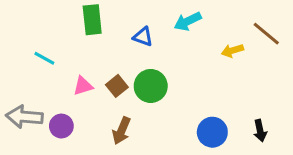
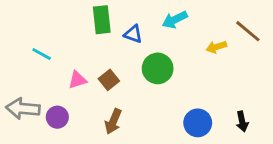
green rectangle: (92, 20) -> (102, 20), moved
green circle: (151, 86) -> (158, 68), moved

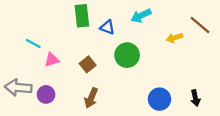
pink triangle: (77, 80) -> (52, 60), moved

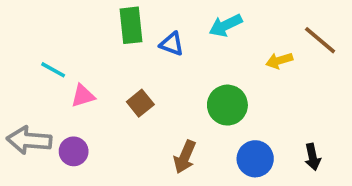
green circle: (127, 55) -> (227, 105), moved
brown arrow: (91, 98) -> (185, 157), moved

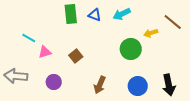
blue triangle: (172, 44) -> (95, 15), moved
green circle: (227, 105) -> (131, 49), moved
purple circle: (74, 151) -> (54, 82), moved
black arrow: (313, 157) -> (169, 85), size x1.5

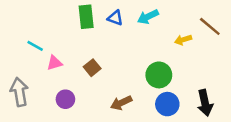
green circle: (131, 49) -> (159, 75), moved
gray arrow: (16, 76) -> (19, 92), turned 75
brown arrow: (100, 85) -> (121, 103), turned 42

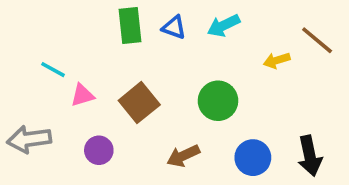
brown square: (92, 68) -> (139, 103), size x1.5
green circle: (159, 75) -> (218, 101), moved
gray arrow: (19, 92) -> (29, 139), turned -88

